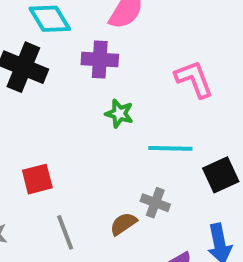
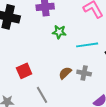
brown semicircle: (123, 224) -> (65, 73), moved

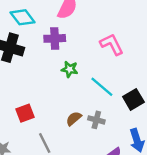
cyan line: (87, 45) -> (102, 87), turned 45

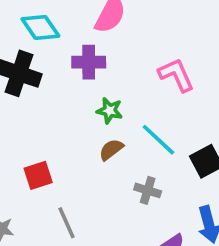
brown semicircle: (74, 119) -> (111, 150), moved

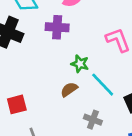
green star: (110, 111) -> (80, 64), moved

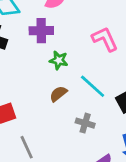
green star: (80, 64) -> (59, 60), moved

